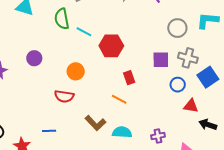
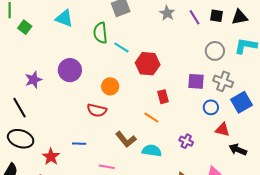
purple circle: (34, 58) -> (70, 70), size x1.5
purple cross: (158, 136) -> (186, 141), moved, turned 32

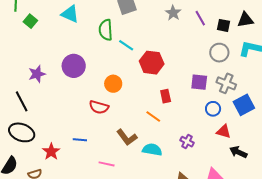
black square: (216, 16) -> (224, 25), moved

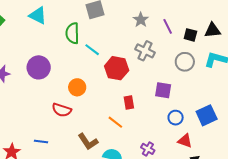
gray cross: (226, 83) -> (145, 51), moved

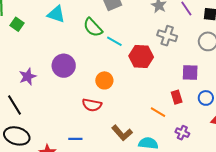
green semicircle: (72, 33) -> (93, 27), turned -35
red rectangle: (129, 103) -> (177, 97), moved
orange line: (115, 122) -> (158, 112), moved

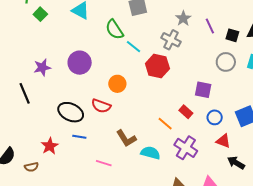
gray cross: (167, 36) -> (171, 40), moved
red rectangle: (177, 97) -> (186, 112), turned -40
purple cross: (182, 133) -> (186, 148), size x1.6
black ellipse: (17, 136) -> (71, 112), moved

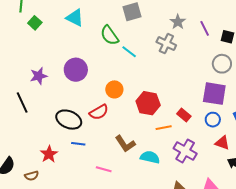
red hexagon: (157, 66) -> (148, 103), moved
purple square: (203, 90) -> (214, 94), moved, size x1.4
red semicircle: (101, 106) -> (99, 112), turned -48
orange line: (165, 124) -> (164, 128), turned -49

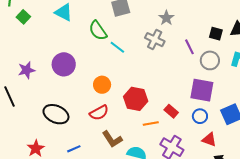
purple line: (205, 28) -> (189, 47), moved
red semicircle: (99, 112) -> (99, 113), moved
blue line: (78, 144) -> (74, 149), moved, turned -32

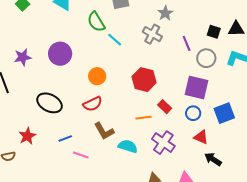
red hexagon: (136, 99) -> (144, 80), moved

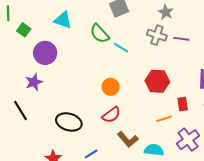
purple line: (187, 43) -> (181, 39), moved, turned -49
purple circle: (60, 54) -> (45, 53), moved
red rectangle: (165, 107) -> (183, 104), turned 48
purple cross: (163, 143) -> (188, 140), turned 30

